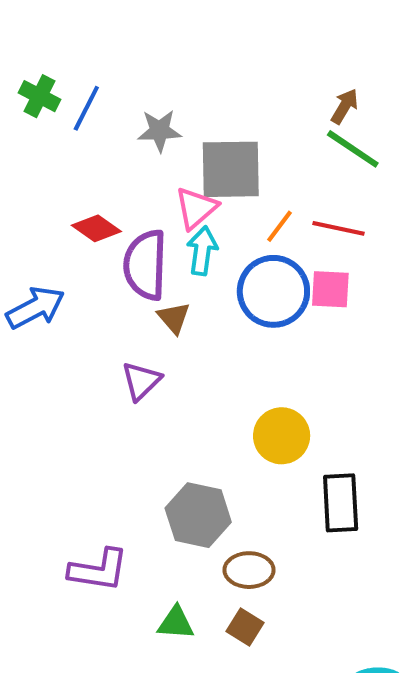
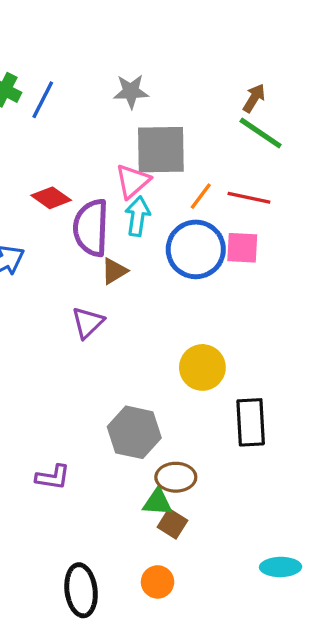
gray star: (160, 131) -> (131, 91), moved
brown triangle: (174, 318) -> (114, 271), turned 40
purple L-shape: (98, 570) -> (53, 477), size x0.7
green triangle: (176, 623) -> (158, 502), moved

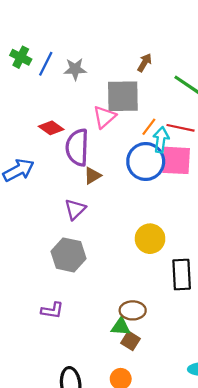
gray star: (131, 91) -> (75, 69), moved
brown arrow: (254, 98) -> (145, 63), moved
cyan arrow: (138, 216) -> (161, 140), moved
pink square: (242, 248) -> (176, 160), size x1.4
gray hexagon: (134, 432) -> (69, 255), moved

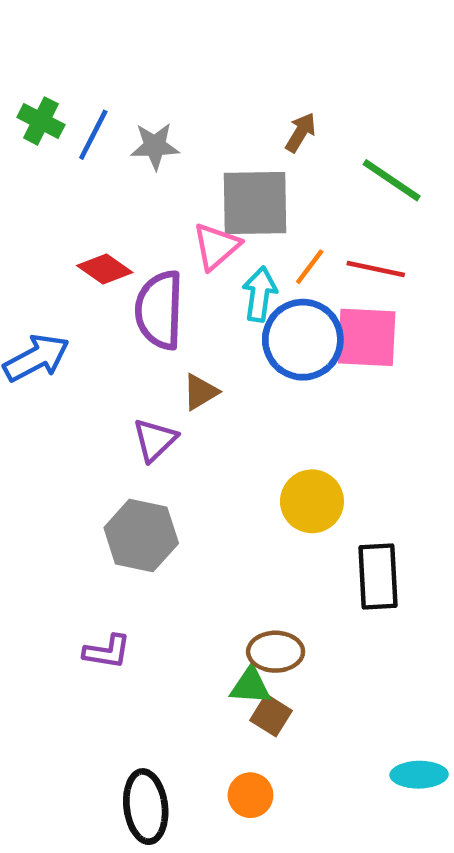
cyan arrow: (161, 140) -> (260, 294), moved
brown triangle: (92, 176) -> (200, 392), moved

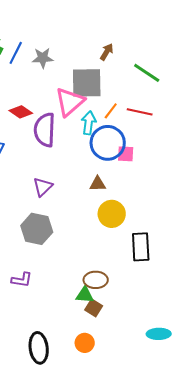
pink triangle: (216, 246) -> (70, 102), size x1.4
pink square: (367, 337) -> (126, 154), moved, size x0.6
brown triangle: (200, 392) -> (98, 184), moved, turned 30

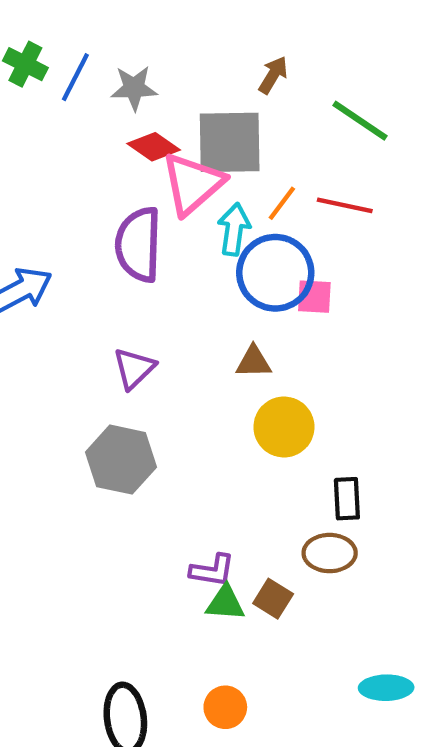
red diamond: (21, 112) -> (154, 147), moved
black rectangle: (141, 247) -> (347, 499), size x0.7
purple L-shape: (22, 280) -> (212, 570), moved
brown ellipse: (96, 280) -> (330, 553), moved
brown square: (94, 308) -> (273, 599), moved

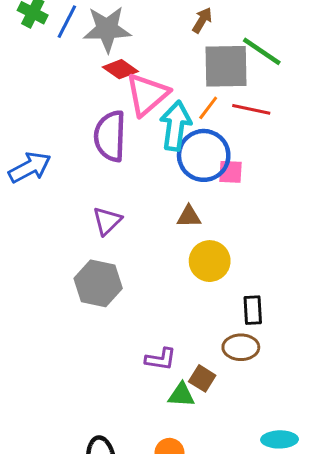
gray star: (134, 88) -> (107, 29), size x1.5
gray square: (230, 142) -> (226, 66), moved
cyan arrow: (234, 229) -> (175, 126), size x1.4
green triangle: (225, 603) -> (181, 395), moved

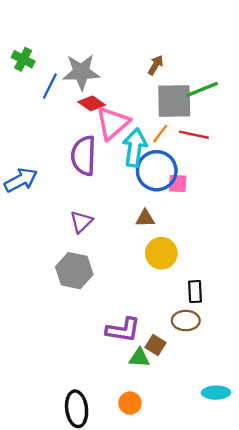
blue line: (67, 22) -> (50, 86), moved
green line: (262, 51) -> (202, 89), turned -56
purple L-shape: (161, 359) -> (123, 330), size x1.4

